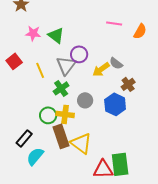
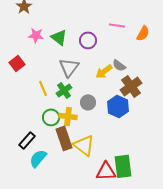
purple circle: (79, 54) -> (88, 40), moved
yellow line: (40, 70) -> (43, 88), moved
brown cross: (128, 84) -> (131, 86), size x1.5

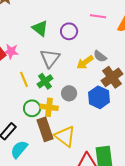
pink star: (36, 35) -> (11, 51), moved

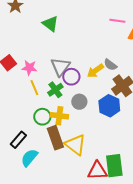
pink line: (98, 16) -> (117, 21), moved
green triangle: (40, 28) -> (50, 24), moved
purple circle: (69, 31) -> (71, 77), moved
pink star: (11, 51) -> (29, 68), moved

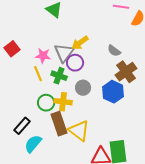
pink star: (29, 68) -> (43, 56), moved
yellow arrow: (95, 71) -> (80, 43), moved
green cross: (55, 90) -> (59, 76), turned -35

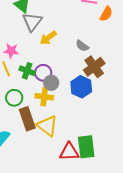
gray triangle: (64, 53) -> (32, 22), moved
purple circle: (75, 63) -> (43, 73), moved
yellow cross: (63, 102) -> (44, 97), moved

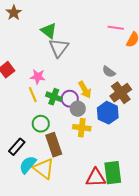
yellow arrow: (48, 38) -> (85, 90), moved, turned -84
yellow cross: (44, 97) -> (82, 128), moved
yellow triangle: (47, 126) -> (44, 169), moved

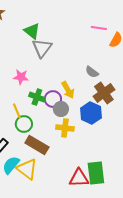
yellow line: (33, 95) -> (17, 111), moved
brown rectangle: (54, 145) -> (37, 145), turned -40

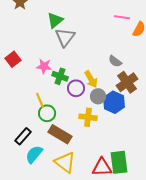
green triangle: (32, 31) -> (55, 20), turned 42
green cross: (37, 97) -> (60, 76), moved
gray circle: (61, 109) -> (98, 96), moved
yellow triangle: (27, 169) -> (65, 162), moved

